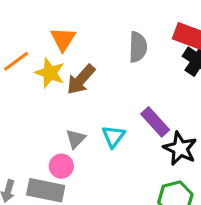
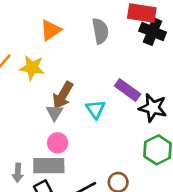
orange triangle: (63, 39) -> (51, 30), moved, turned 35
brown arrow: (81, 80) -> (63, 95), moved
gray triangle: (76, 139) -> (55, 113), moved

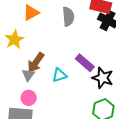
yellow star: (32, 68) -> (14, 40), turned 30
cyan triangle: (96, 109) -> (59, 75), turned 42

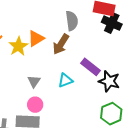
orange triangle: (31, 13) -> (36, 38), moved
brown arrow: (36, 62) -> (61, 44), moved

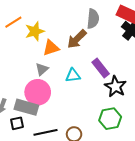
orange triangle: (36, 38) -> (51, 48), moved
pink circle: (35, 105) -> (38, 92), size x1.6

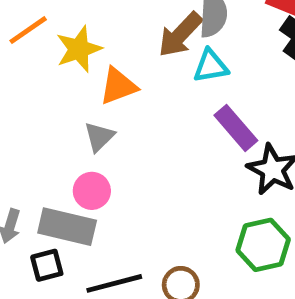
brown arrow: (77, 39) -> (180, 35), moved
cyan triangle: (73, 76) -> (211, 66), moved
pink circle: (38, 92) -> (92, 191), size x0.6

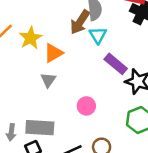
cyan triangle: (211, 66) -> (98, 35), turned -42
pink circle: (92, 191) -> (86, 106), moved

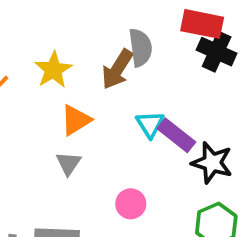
cyan triangle: (98, 35) -> (150, 124), moved
yellow star: (30, 38) -> (53, 70), moved

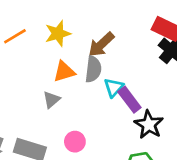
gray semicircle: (140, 48) -> (93, 69), moved
pink circle: (131, 204) -> (75, 142), moved

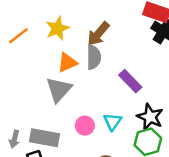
cyan triangle: (114, 88) -> (112, 122), moved
gray triangle: (51, 100) -> (59, 90), size x1.6
black star: (149, 125) -> (150, 117), moved

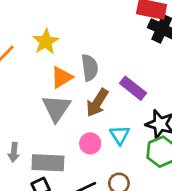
brown arrow: (98, 34) -> (97, 103), moved
gray arrow: (14, 139) -> (14, 152), moved

